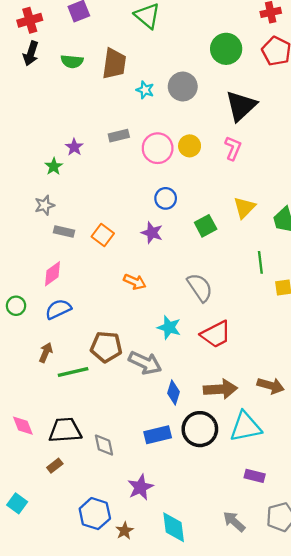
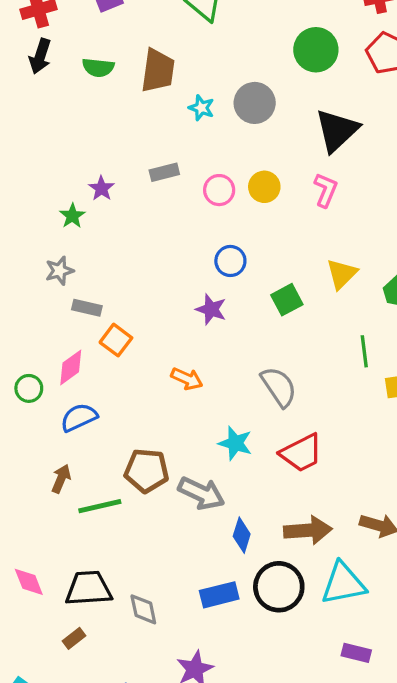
pink circle: (158, 148) -> (219, 190), size x0.7
orange square: (103, 235) -> (116, 340), moved
green circle: (16, 306) -> (29, 388), moved

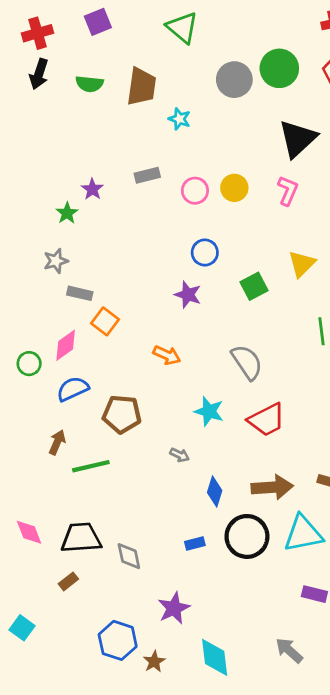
gray circle: (255, 103) -> (234, 80), moved
brown pentagon: (147, 471) -> (122, 414), moved
gray arrow: (201, 493) -> (179, 455), size x0.5
blue rectangle: (219, 595) -> (195, 543), size x0.6

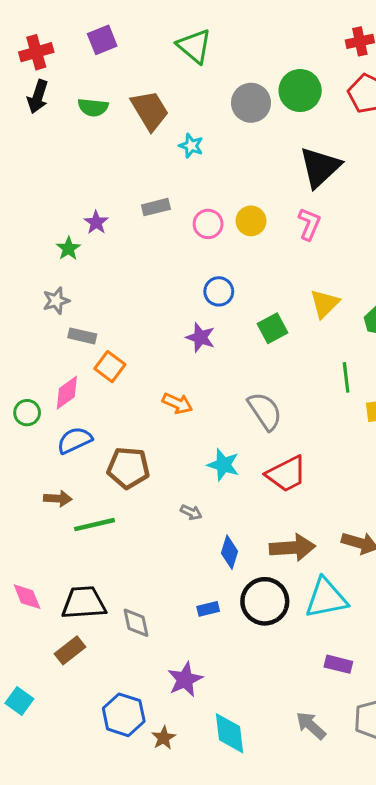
brown trapezoid: (142, 87) -> (150, 110), turned -39
brown arrow: (57, 442) -> (58, 499), turned 70
brown rectangle: (68, 581) -> (70, 650), size x1.4

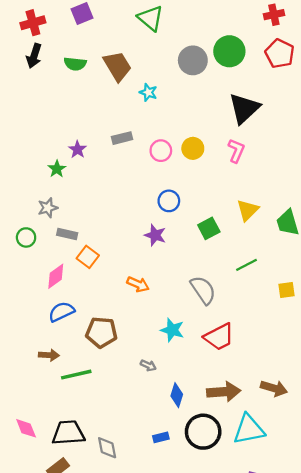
green line: (346, 377) -> (247, 265), moved, turned 70
green circle: (27, 413) -> (26, 237), moved

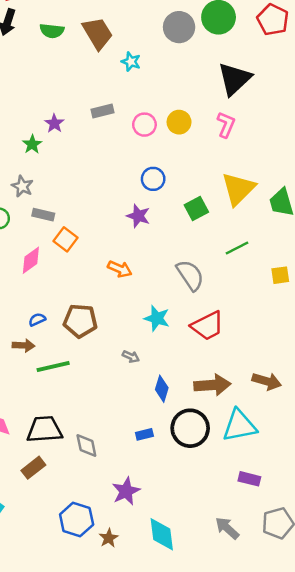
gray star: (48, 208) -> (22, 186), turned -30
yellow triangle: (248, 210) -> (238, 189), size x1.4
blue semicircle: (61, 312) -> (37, 320), moved, size x0.6

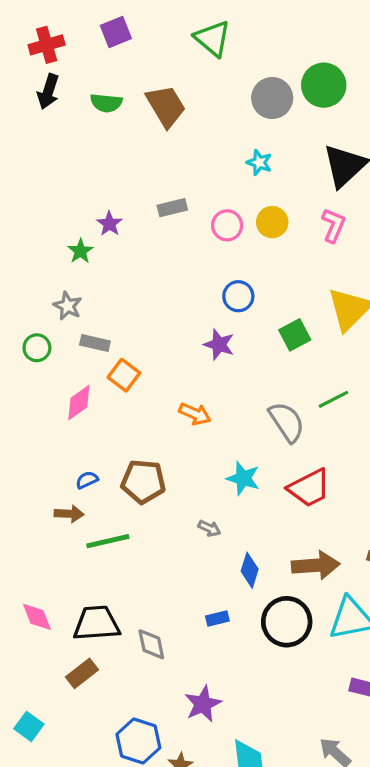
cyan star: (131, 62) -> (259, 162), moved
green line: (237, 248) -> (333, 399), moved
blue rectangle: (144, 434) -> (217, 619), moved

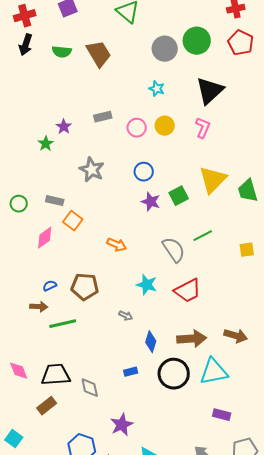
gray star: (68, 306) -> (92, 170), moved, size x1.4
purple star: (219, 345) -> (151, 202), moved

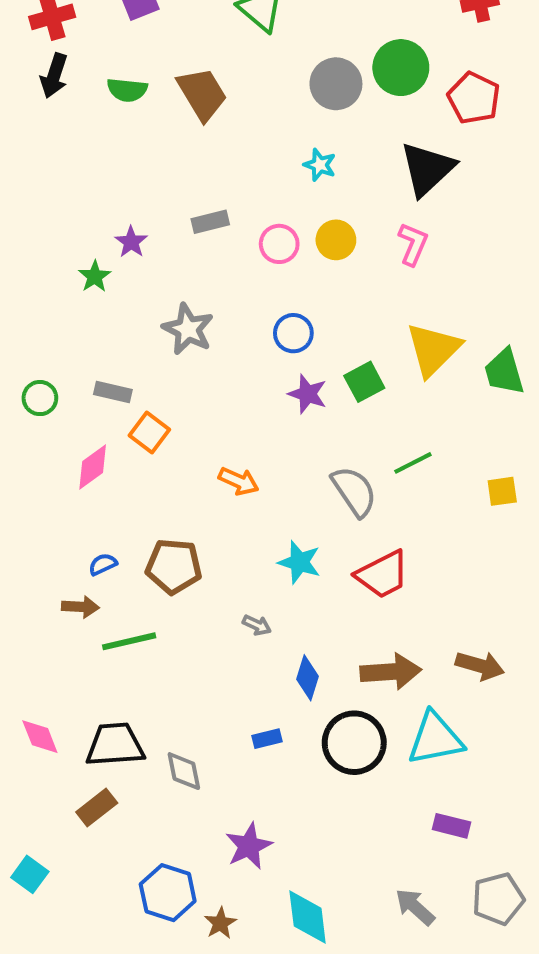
red pentagon: (241, 43) -> (474, 98), moved

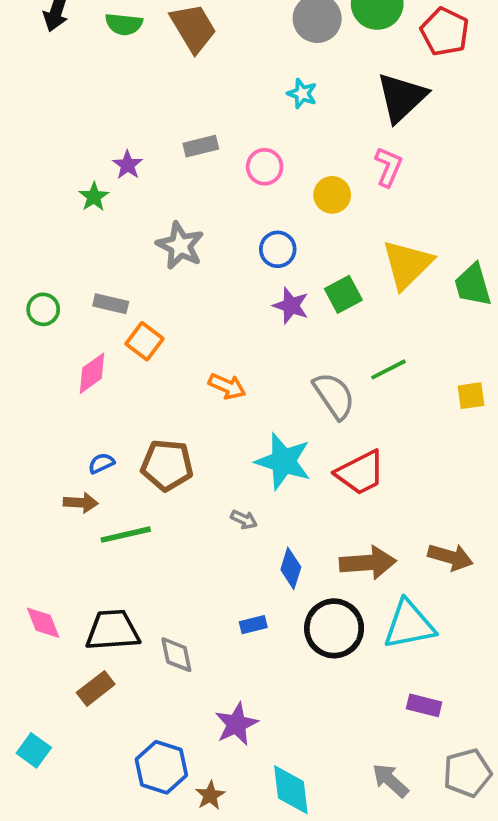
yellow circle: (336, 240) -> (332, 195), moved
cyan star: (299, 562) -> (283, 461), size x1.4

